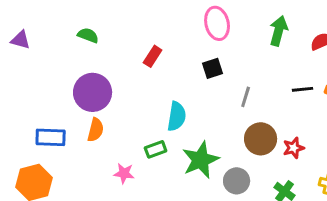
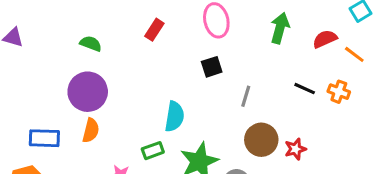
green semicircle: (88, 35) -> (91, 44), moved
red rectangle: (153, 56) -> (154, 30), moved
black line: (303, 89) -> (305, 89), turned 30

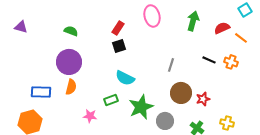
red rectangle: (154, 30) -> (118, 28), moved
black square: (212, 67) -> (119, 46), moved
cyan semicircle: (174, 116) -> (125, 78), turned 108

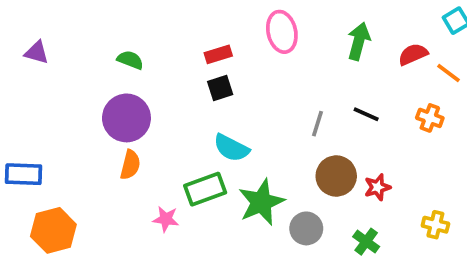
red rectangle: (118, 28) -> (218, 54), turned 40
black line: (209, 60) -> (366, 114), moved
blue rectangle: (41, 92) -> (23, 174), moved
green rectangle: (111, 100) -> (205, 189), size x1.5
yellow cross: (227, 123) -> (435, 225), moved

